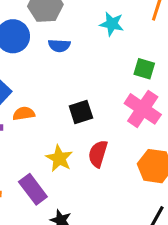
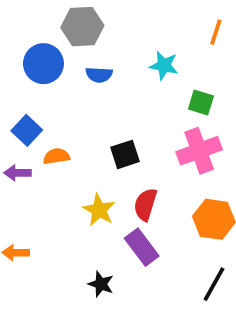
cyan star: (112, 24) -> (164, 65), moved
pink cross: (143, 109) -> (199, 151), turned 36
purple rectangle: (33, 189) -> (142, 247), moved

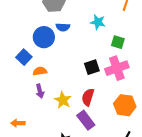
blue circle: (43, 64) -> (44, 37), moved
black square: (125, 154) -> (92, 67), moved
purple arrow: (18, 173) -> (40, 91), moved, turned -104

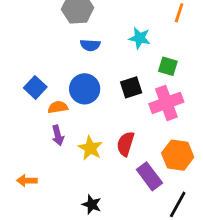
blue circle: (44, 37) -> (85, 89), moved
black square: (92, 67) -> (131, 87), moved
purple rectangle: (86, 120) -> (149, 176), moved

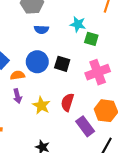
green square: (168, 66) -> (91, 39), moved
black square: (131, 87) -> (62, 64), moved, turned 35

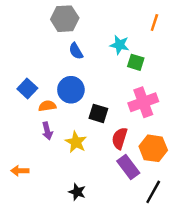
blue semicircle: (41, 29) -> (76, 51), turned 56
black square: (62, 64) -> (98, 113), moved
red semicircle: (67, 102) -> (120, 138), moved

